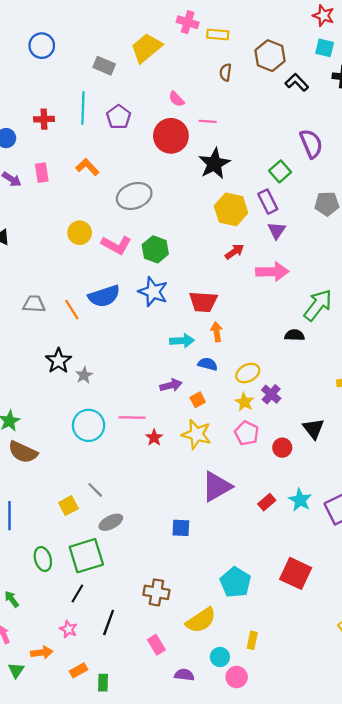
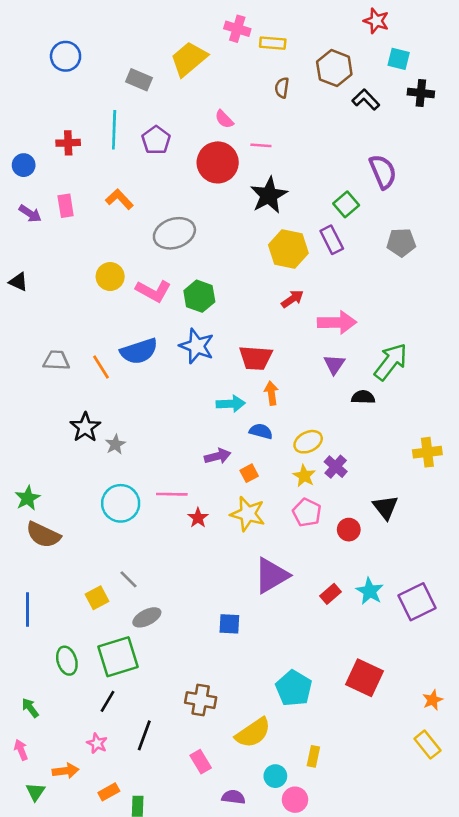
red star: (323, 16) -> (376, 21), moved
purple triangle: (277, 230) -> (334, 364), moved

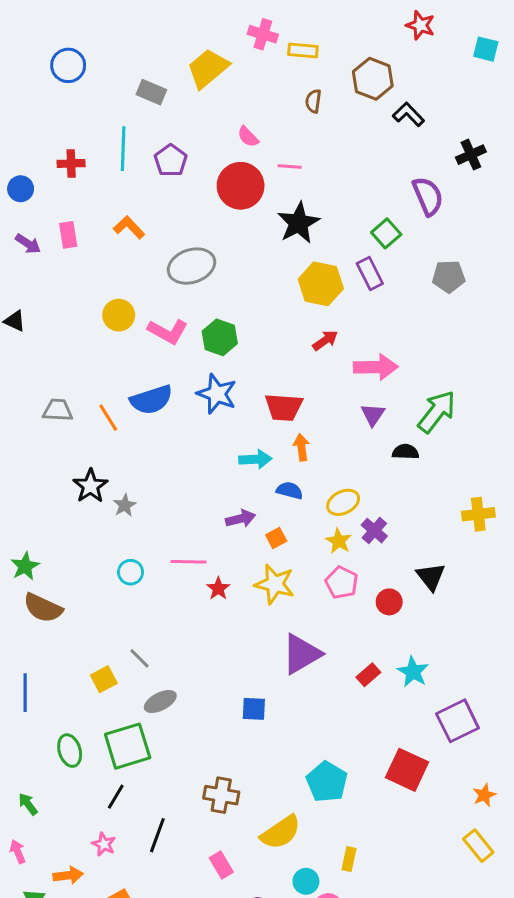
cyan square: (399, 59) -> (486, 49), moved
black cross: (421, 93) -> (471, 155), moved, turned -30
cyan circle: (121, 503) -> (131, 572), size x0.6
purple square: (417, 602) -> (458, 721), moved

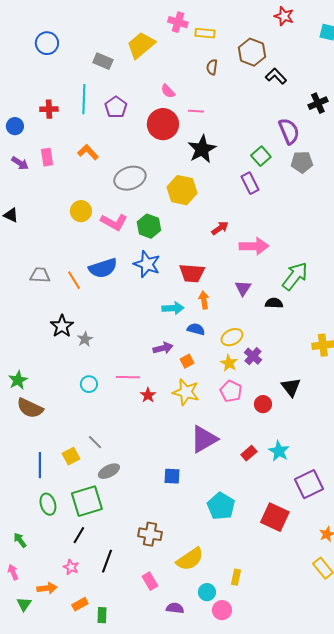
gray pentagon: (449, 276) -> (302, 162), moved
yellow hexagon: (321, 284) -> (182, 190), moved
purple triangle: (373, 415) -> (243, 288), moved
blue line: (25, 693) -> (40, 465), moved
cyan pentagon: (327, 782) -> (221, 506), moved

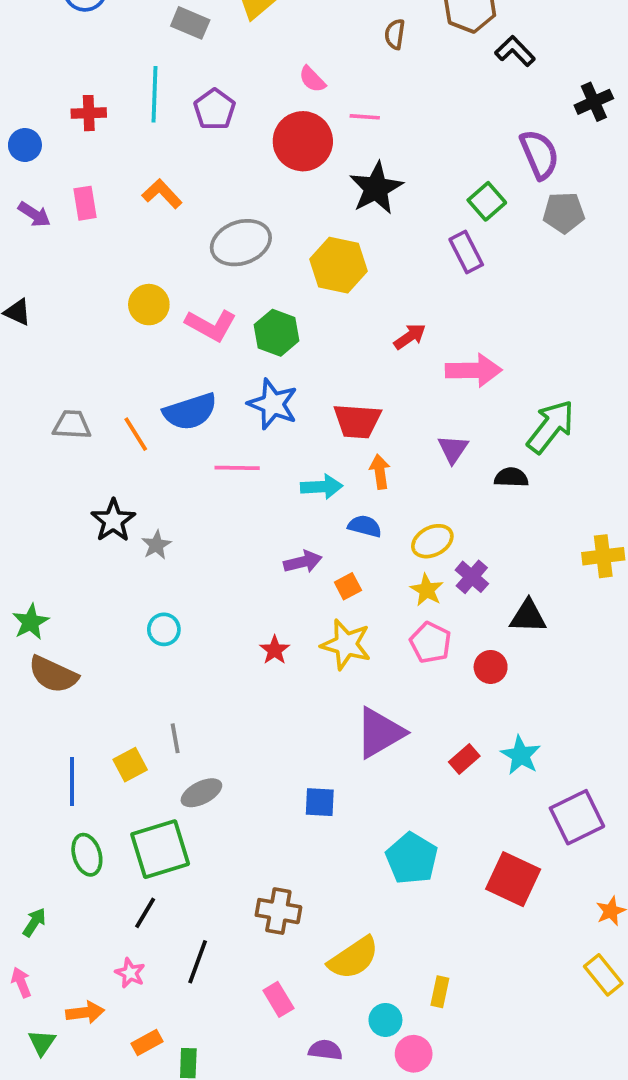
pink line: (128, 377) -> (237, 468), moved
black triangle: (291, 387) -> (528, 616), moved, turned -50
gray line: (95, 442) -> (175, 738), turned 35
green arrow: (20, 540) -> (34, 922), turned 70

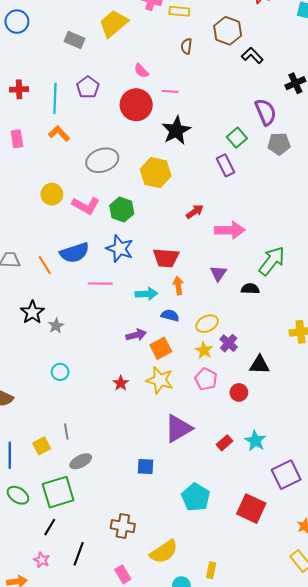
cyan line: (154, 94) -> (55, 99), moved
orange square: (348, 586) -> (161, 348), size x1.5
green ellipse: (87, 855) -> (18, 495), turned -40

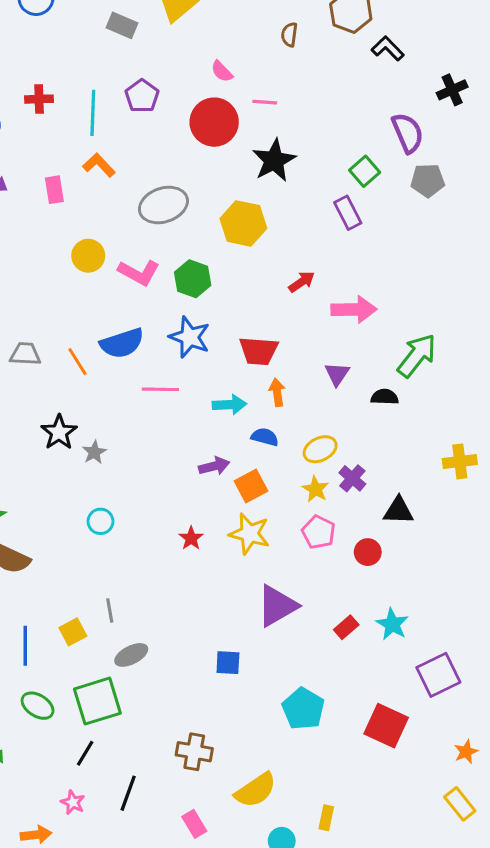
pink rectangle: (17, 139) -> (54, 190), moved

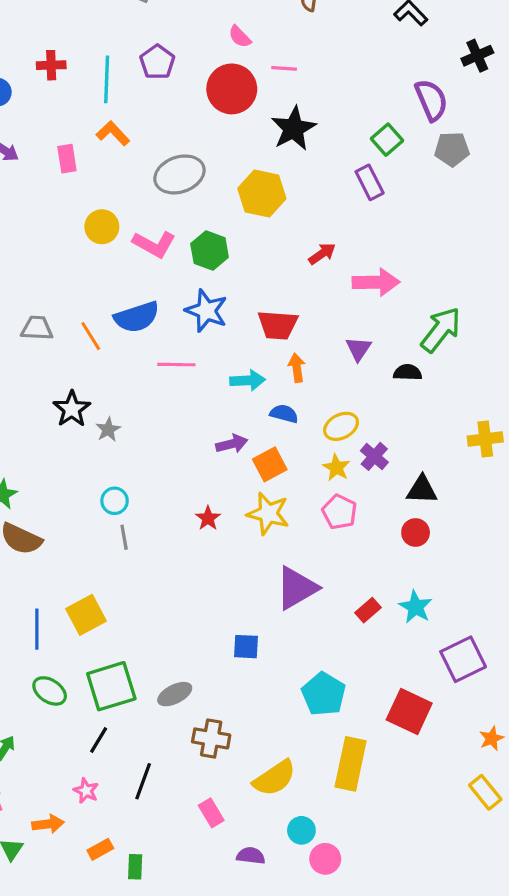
red circle: (368, 552) -> (416, 533), moved
gray line: (110, 610) -> (124, 537), moved
yellow square: (73, 632) -> (86, 615), size x1.4
gray ellipse: (131, 655) -> (175, 694), moved
yellow rectangle: (326, 818) -> (351, 764), moved, size x2.0

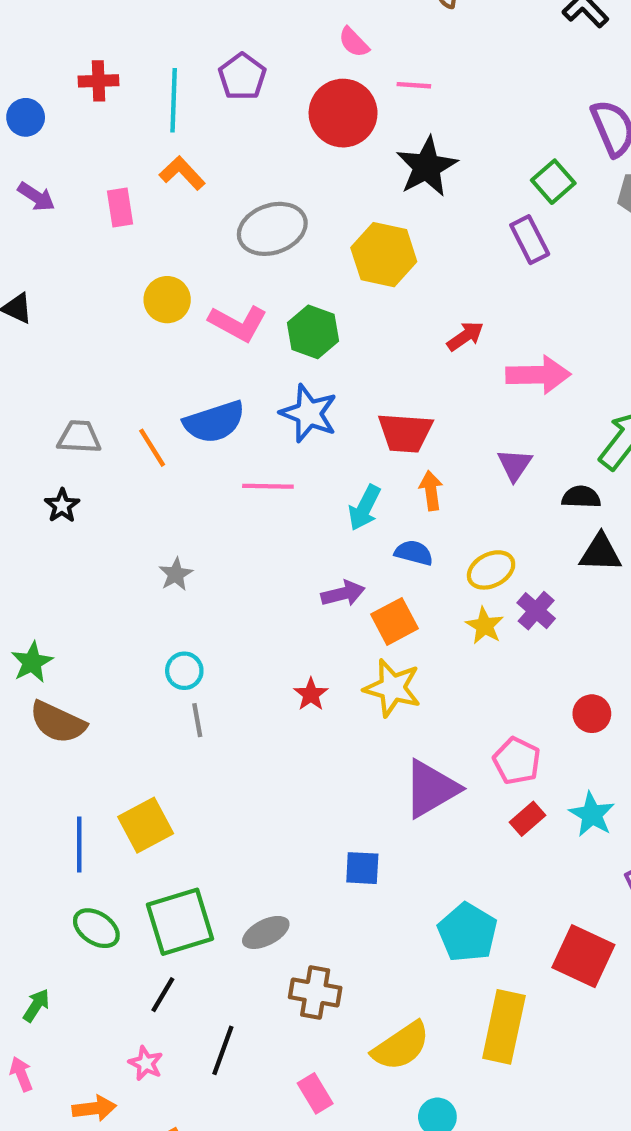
cyan arrow: (248, 380) -> (364, 508), turned 120
black star: (72, 409) -> (62, 506), moved, size x0.7
black triangle: (422, 490) -> (600, 553), moved
pink pentagon: (339, 512) -> (517, 761), moved

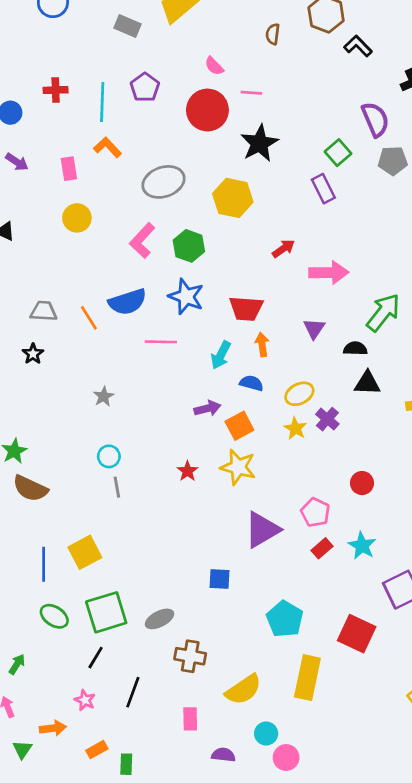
yellow circle: (167, 300) -> (77, 218), moved
pink L-shape: (238, 323) -> (142, 241), turned 104
pink rectangle: (315, 1093) -> (190, 719), turned 30

